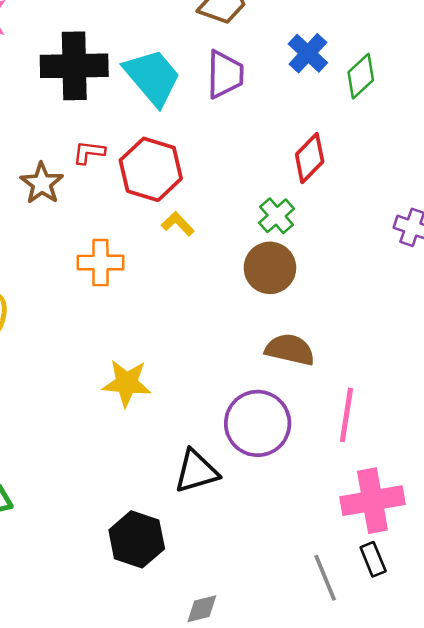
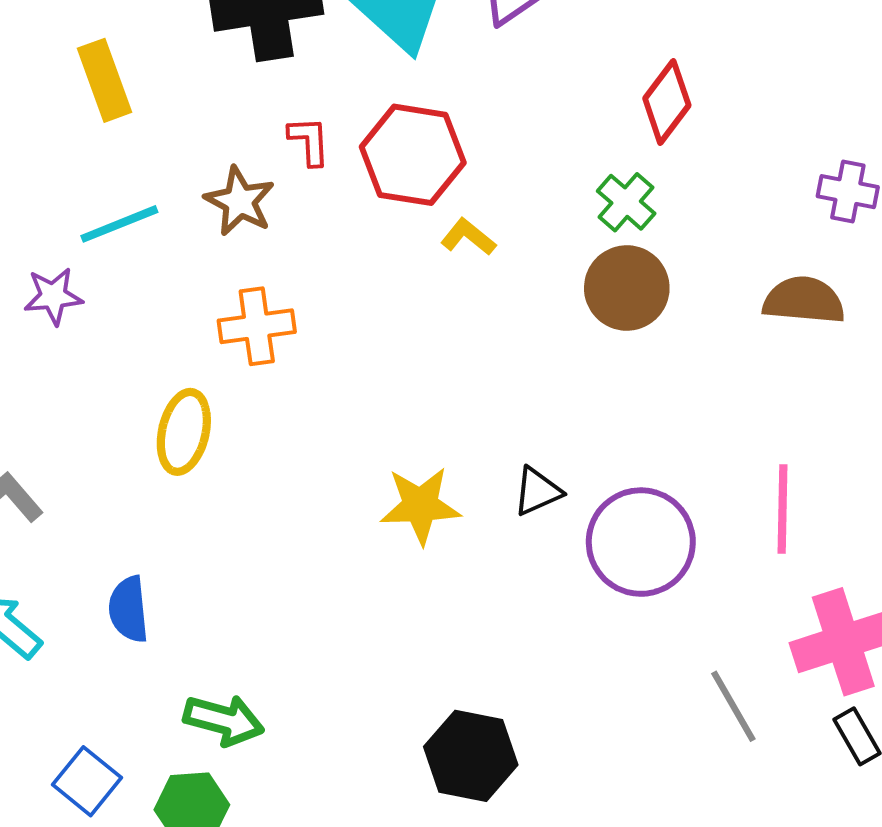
red L-shape: (89, 152) -> (309, 141), turned 88
orange cross: (100, 263) -> (257, 326), moved
brown semicircle: (290, 350) -> (804, 300), moved
black triangle: (196, 471) -> (537, 491), moved, size x0.7
gray line: (325, 578) -> (733, 706), moved

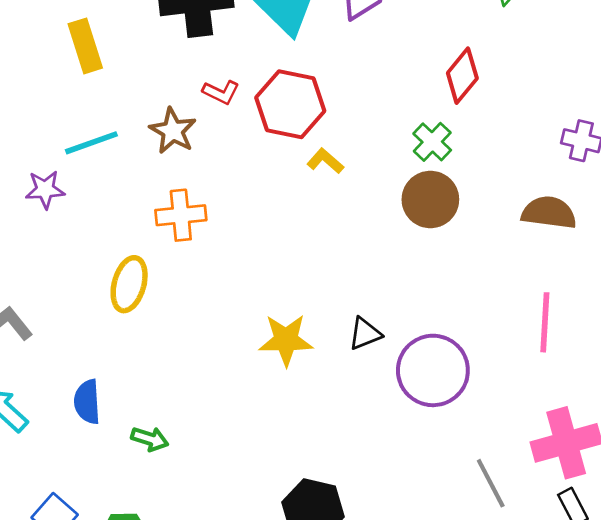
red L-shape: (309, 141) -> (221, 92), turned 117
pink line: (782, 509) -> (545, 322), moved
green arrow: (224, 720) -> (150, 439), moved, size x0.7

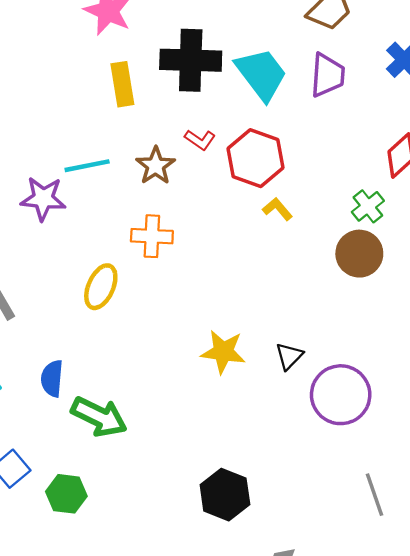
yellow rectangle: (85, 46) -> (122, 84), moved
purple star: (45, 190) -> (43, 199), size x1.4
black triangle: (365, 334) -> (289, 356), turned -32
green arrow: (150, 439) -> (99, 417), size x1.8

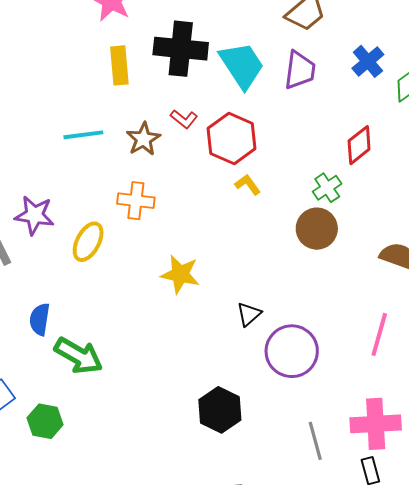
purple star: (43, 199) -> (34, 215), moved
yellow star: (223, 352) -> (180, 274), moved
black hexagon: (225, 495) -> (220, 410), moved

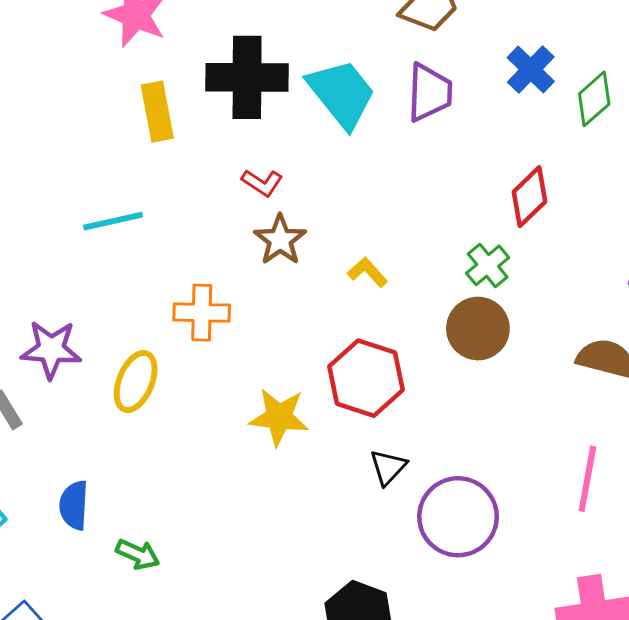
red hexagon: (232, 138) -> (366, 378), moved
brown star: (143, 139) -> (280, 240), moved
green arrow: (79, 356) -> (138, 554), size x0.6

